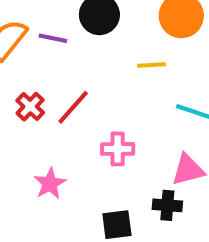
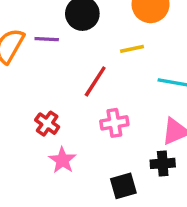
red cross: (30, 107) -> (47, 124), moved
red line: (73, 107) -> (95, 81), moved

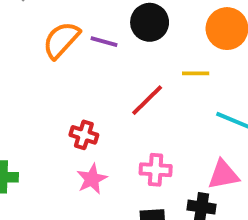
pink cross: (114, 123) -> (156, 170), moved
red cross: (47, 124) -> (84, 135), turned -30

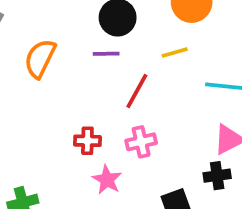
purple line: (104, 42) -> (106, 54), moved
pink cross: (156, 170) -> (141, 142), moved

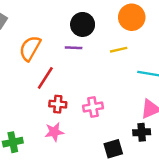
red line: (137, 91) -> (45, 78), moved
pink star: (107, 180) -> (54, 132), moved, turned 30

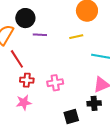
black circle: (83, 24) -> (25, 18), moved
red line: (45, 78) -> (17, 59), turned -66

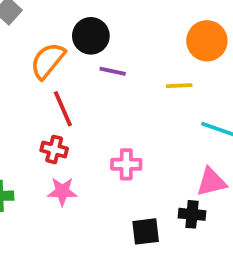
red cross: (27, 80) -> (54, 149), moved

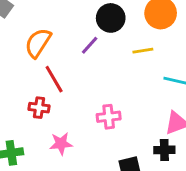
black circle: (91, 36) -> (111, 18), moved
purple line: (113, 71) -> (90, 45), turned -54
red cross: (54, 149) -> (39, 108), moved

